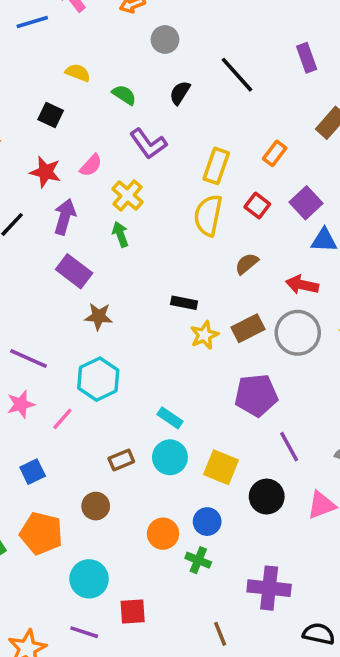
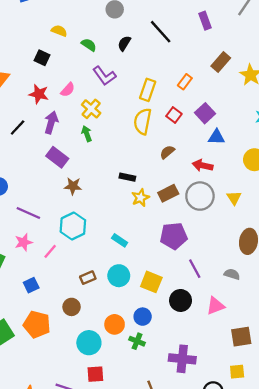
cyan rectangle: (170, 418) -> (120, 240), moved
cyan circle: (89, 579) -> (89, 343), moved

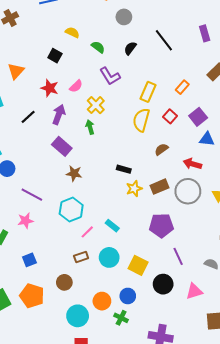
pink line: (50, 251) -> (87, 232), moved

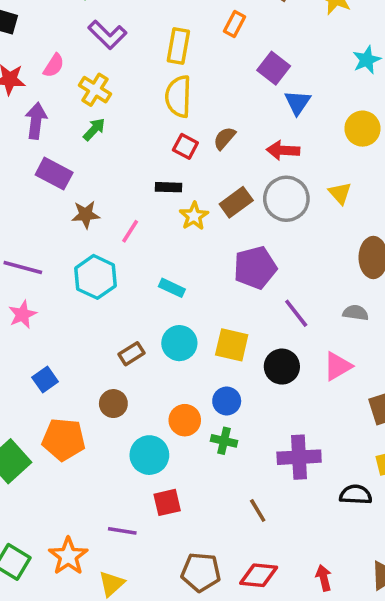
red square: (170, 116) -> (185, 146), moved
green arrow: (90, 127) -> (94, 129), turned 72
blue triangle: (207, 139) -> (298, 102), turned -49
pink line: (87, 232) -> (130, 231), moved

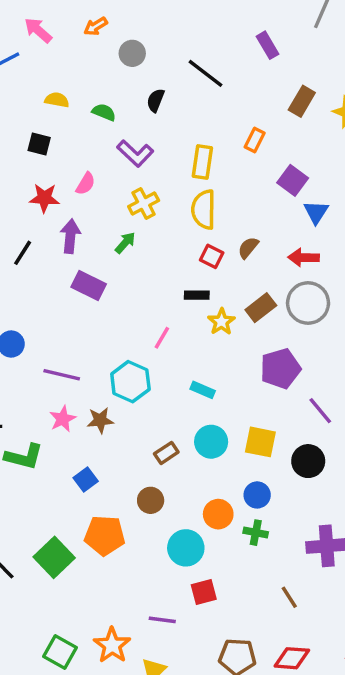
yellow cross: (95, 90) -> (144, 204), moved, turned 32
brown star: (86, 215) -> (100, 420), moved

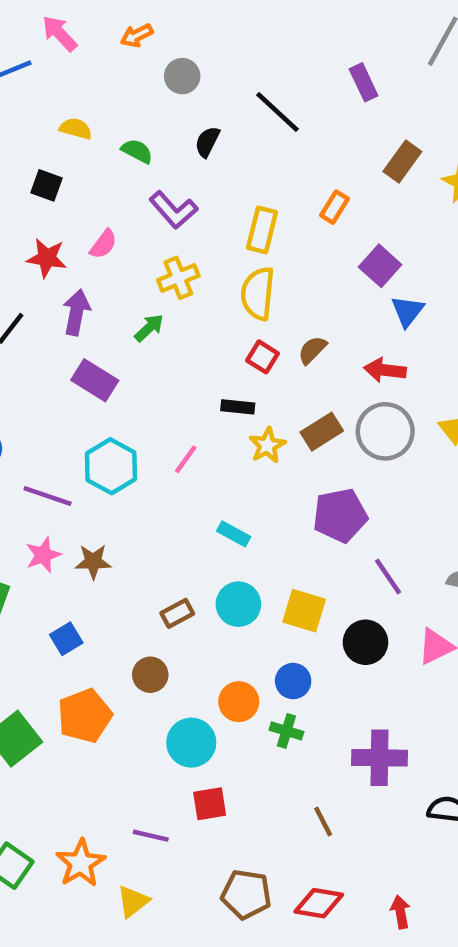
cyan hexagon: (130, 382) -> (111, 466), moved
orange pentagon: (105, 535) -> (85, 716), turned -30

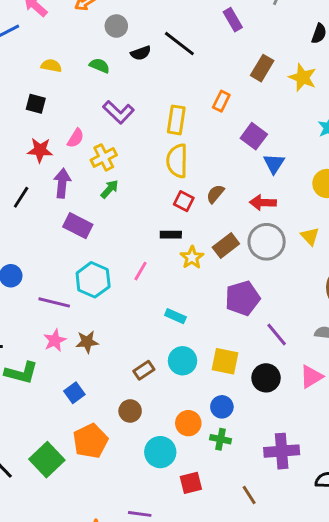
black semicircle: (207, 142) -> (141, 53), moved, turned -132
green semicircle: (137, 151) -> (100, 66), moved
yellow cross: (178, 278) -> (104, 157), moved
red square: (210, 804) -> (191, 483), moved

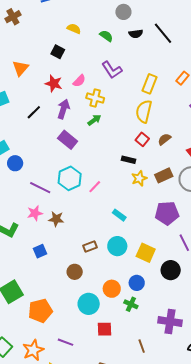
yellow cross: (104, 157) -> (95, 98), turned 30
pink line: (141, 271) -> (95, 187), moved
orange pentagon: (90, 441) -> (40, 311), moved

